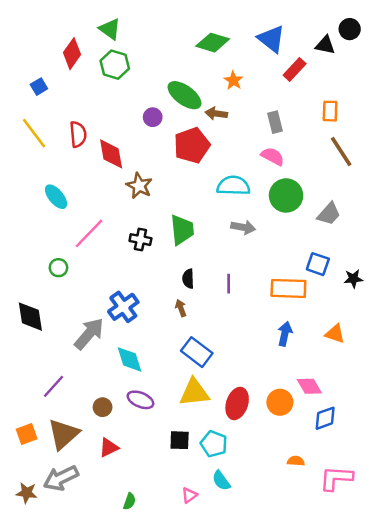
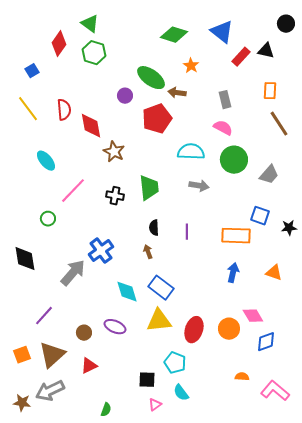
black triangle: (325, 45) -> (266, 51), moved
cyan diamond: (129, 359) -> (127, 292), moved
black square: (180, 440) -> (147, 380), moved
pink L-shape: (336, 478) -> (275, 391), turned 36

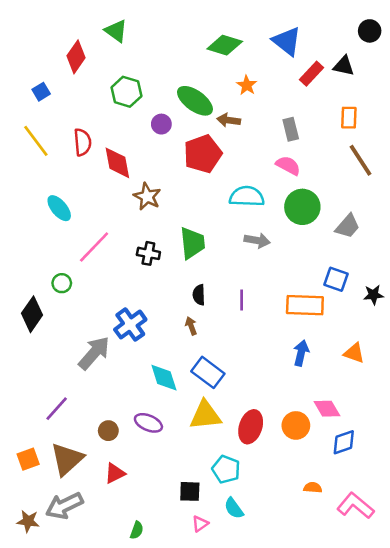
green hexagon: (94, 53) -> (126, 92), moved
black diamond: (25, 259) -> (32, 314), moved, turned 44

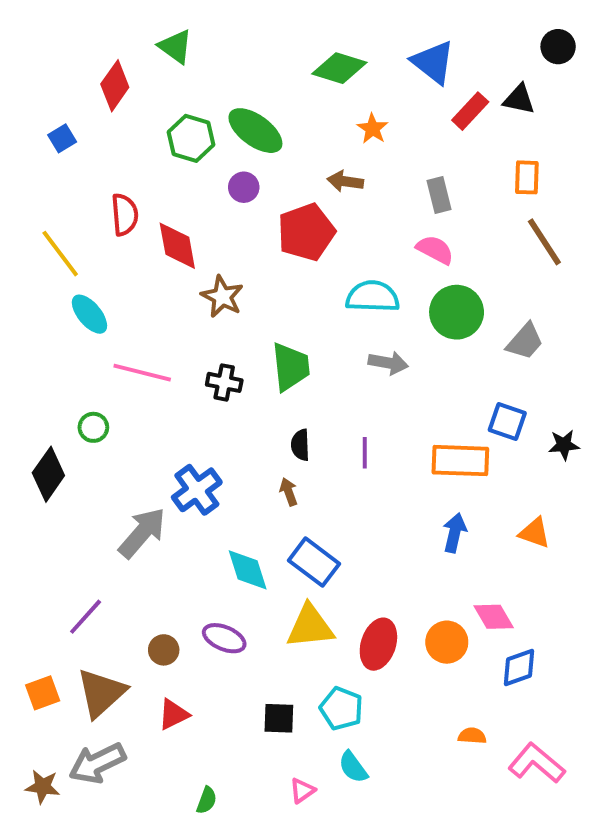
green ellipse: (195, 101) -> (255, 131), moved
yellow line: (36, 141) -> (60, 254), moved
pink line: (94, 247) -> (142, 373), turned 60
black square: (190, 491) -> (279, 718), moved

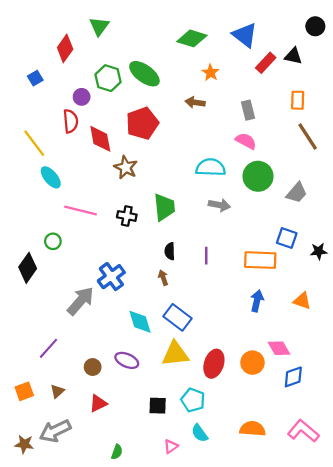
green triangle: (175, 47) -> (99, 26), turned 30
purple circle: (244, 187) -> (82, 97), moved
red pentagon: (306, 232) -> (142, 123), moved
brown triangle: (101, 693) -> (57, 391), size x0.5
orange semicircle: (472, 736) -> (252, 429), moved, size x1.6

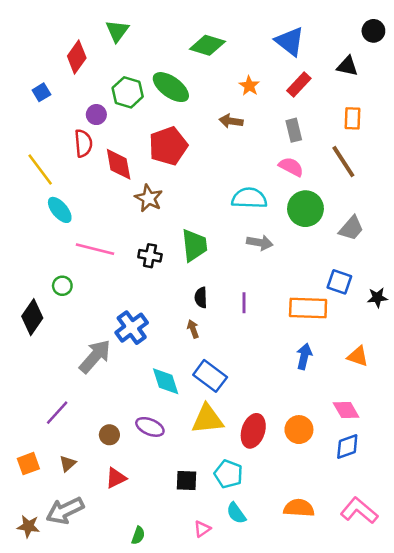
green diamond: (192, 38) -> (207, 45), moved
red rectangle: (266, 63) -> (299, 84), moved
brown line: (308, 137) -> (343, 162), moved
pink diamond: (279, 348) -> (346, 410), moved

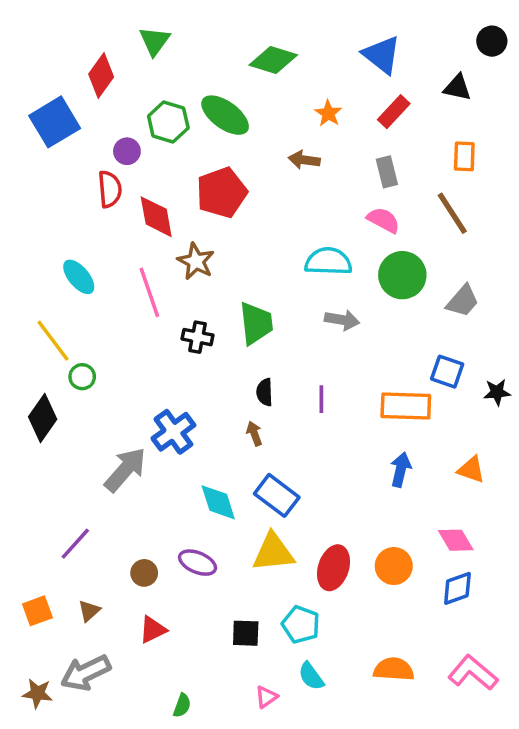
blue square: (41, 92) -> (55, 122), size x2.0
yellow line: (40, 169) -> (53, 341), moved
pink line: (95, 249) -> (149, 292), moved, turned 57

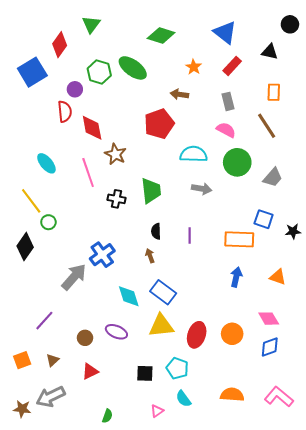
red pentagon: (222, 193) -> (159, 124), moved

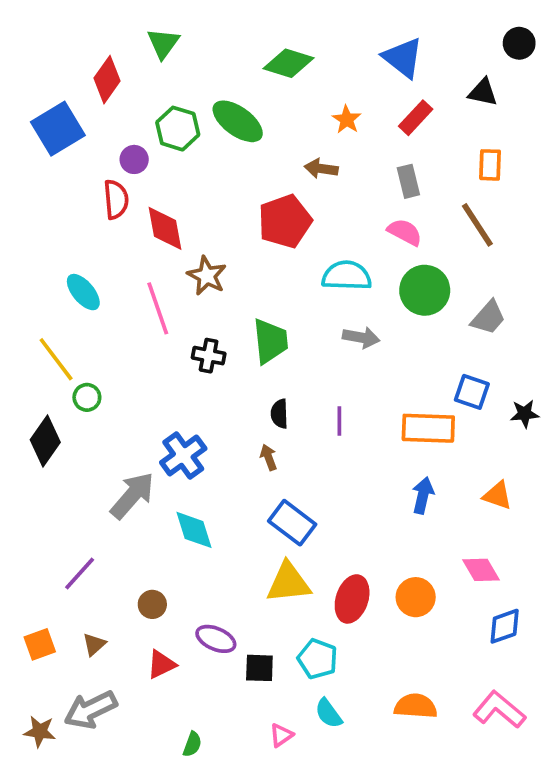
cyan diamond: (129, 296) -> (194, 530), moved
purple ellipse: (116, 332) -> (216, 639), moved
blue diamond: (270, 347) -> (505, 626), moved

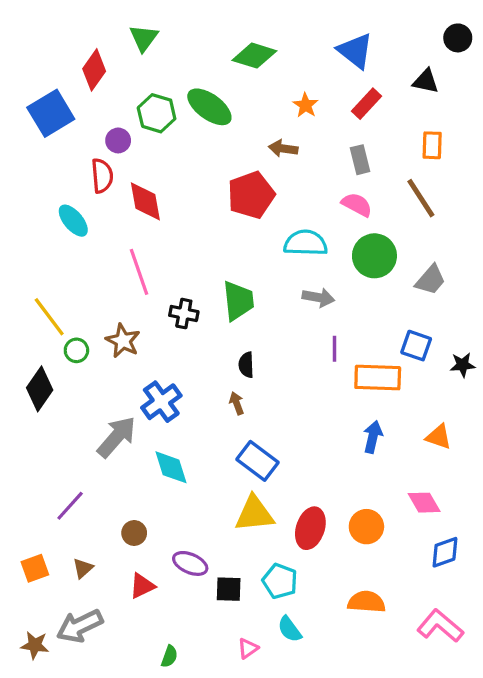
brown star: (207, 276) -> (123, 341), moved
cyan ellipse: (83, 292) -> (73, 221), moved
purple line: (339, 421) -> (334, 349), moved
orange semicircle: (416, 706) -> (366, 602), moved

